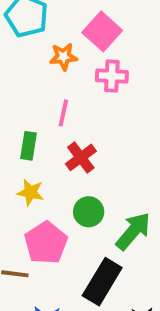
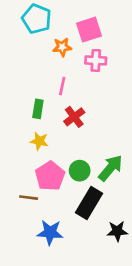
pink square: (102, 31) -> (89, 30), turned 30
green circle: (89, 212) -> (80, 171), moved

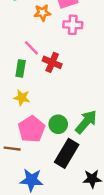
pink line: (62, 86) -> (32, 48), moved, turned -56
red cross: (74, 117) -> (52, 62), moved, turned -30

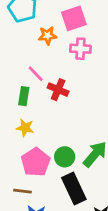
brown line: (12, 149) -> (22, 191), moved
black rectangle: (67, 153) -> (74, 188), turned -56

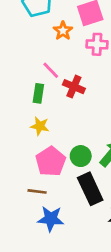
orange star: (48, 36) -> (63, 31), turned -30

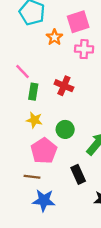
pink line: (51, 70) -> (23, 72), moved
green circle: (81, 156) -> (65, 129), moved
black rectangle: (90, 189) -> (78, 174), size x0.7

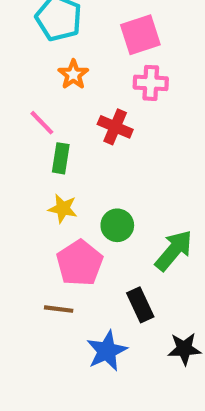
orange star: (54, 37) -> (73, 75), moved
red cross: (64, 86) -> (115, 127), moved
blue star: (44, 200) -> (107, 351), moved, turned -30

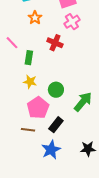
pink cross: (151, 83) -> (72, 22), turned -35
pink line: (42, 123) -> (12, 43), moved
black rectangle: (140, 305) -> (56, 125), moved, turned 63

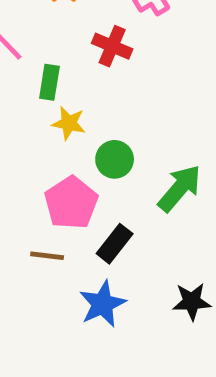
yellow star: (30, 82) -> (69, 123), moved

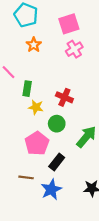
red cross: (112, 46) -> (64, 97), moved
brown line: (47, 256) -> (26, 177), moved

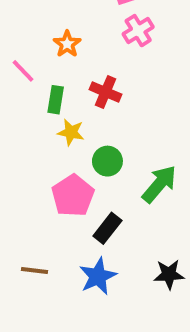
orange star: (34, 45) -> (67, 44), moved
red cross: (64, 97) -> (106, 92), moved
brown line: (26, 177) -> (34, 271), moved

